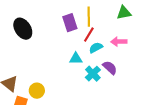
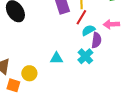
cyan triangle: (76, 59) -> (56, 58), moved
purple semicircle: (110, 68) -> (96, 40), moved, turned 56

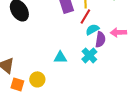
pink arrow: (111, 24) -> (118, 32), moved
yellow circle: (29, 73) -> (37, 79), moved

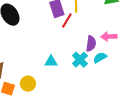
red line: (85, 16) -> (67, 21), moved
cyan semicircle: (92, 29) -> (100, 58), moved

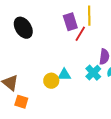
yellow circle: (28, 84) -> (51, 81), moved

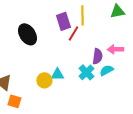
black ellipse: (23, 28) -> (27, 34), moved

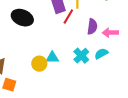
black ellipse: (27, 34) -> (22, 18), turned -35
purple semicircle: (97, 56) -> (92, 27), moved

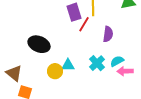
black ellipse: (22, 18) -> (39, 44), moved
pink arrow: (110, 33) -> (125, 71), moved

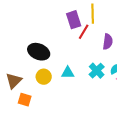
yellow circle: (55, 71) -> (44, 77), moved
brown triangle: (14, 73) -> (14, 81), turned 36

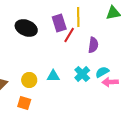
black ellipse: (39, 52) -> (26, 28), moved
orange square: (25, 100) -> (24, 103), moved

